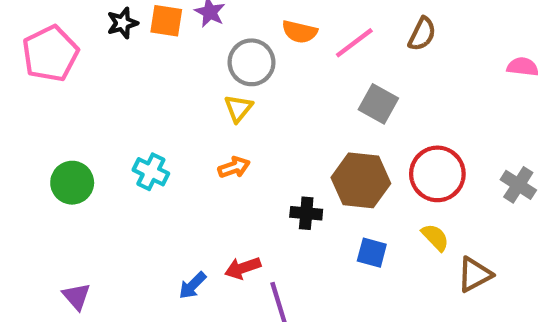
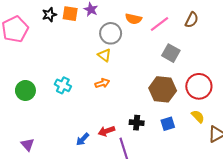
yellow triangle: (238, 108) -> (104, 55), turned -32
black cross: (306, 213) -> (137, 123), moved
blue square: (372, 253) -> (168, 124), turned -32

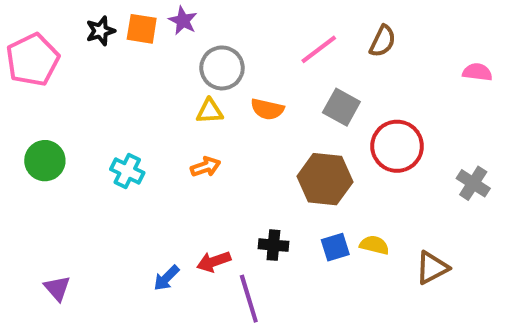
orange semicircle: (133, 19) -> (267, 109), moved
yellow triangle: (104, 55) -> (210, 111), turned -40
red circle: (199, 86) -> (397, 146), moved
green circle: (25, 90) -> (45, 161), moved
yellow semicircle: (198, 116) -> (374, 245), moved, turned -32

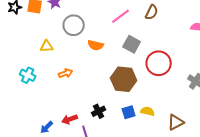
yellow triangle: (210, 111) -> (47, 46), moved
black cross: (273, 245) -> (99, 111), turned -32

